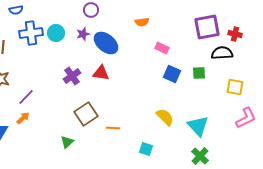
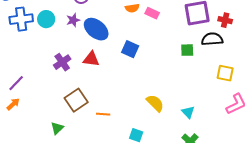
pink rectangle: (162, 48) -> (152, 13), moved
green square: (199, 73) -> (187, 50), moved
blue square: (172, 74) -> (130, 49), moved
cyan triangle: (198, 126) -> (188, 112), size x0.6

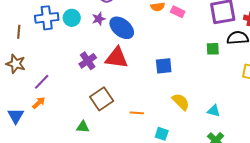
blue square: (130, 49) -> (164, 66), moved, turned -30
red triangle: (91, 59) -> (117, 58), size x1.4
cyan triangle: (188, 112) -> (214, 111), turned -32
orange line: (103, 114) -> (137, 113), moved
green triangle: (57, 128) -> (83, 127), turned 48

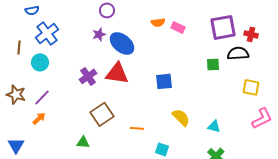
blue cross: (47, 18) -> (47, 33), turned -30
cyan circle: (72, 18) -> (40, 62), moved
brown star: (16, 64) -> (16, 94), moved
blue triangle: (16, 116) -> (16, 145), moved

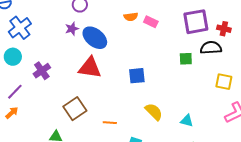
purple cross: (88, 76) -> (42, 71), moved

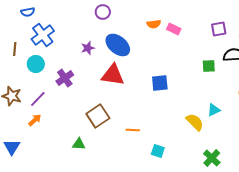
purple square: (196, 22) -> (219, 29), size x0.6
purple star: (72, 29) -> (88, 48), moved
yellow semicircle: (154, 112) -> (195, 122), moved
cyan triangle: (187, 121) -> (214, 110), moved, turned -40

